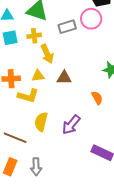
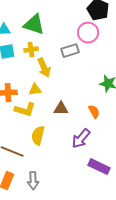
gray rectangle: (67, 27) -> (70, 51), moved
brown triangle: (64, 78) -> (61, 109), moved
purple arrow: (71, 125) -> (81, 139), moved

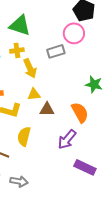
yellow triangle: (35, 90) -> (34, 94), moved
orange semicircle: (94, 112) -> (80, 112), size x1.5
gray arrow: (33, 181) -> (19, 181), turned -78

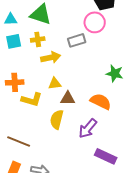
yellow arrow: (30, 68) -> (51, 57), turned -78
orange semicircle: (80, 112) -> (101, 101), turned -35
yellow semicircle: (24, 136) -> (57, 119), moved

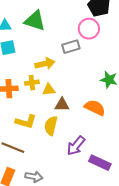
yellow cross: (38, 39) -> (32, 83), moved
yellow L-shape: (32, 99) -> (26, 122), moved
purple arrow: (88, 128) -> (76, 146), moved

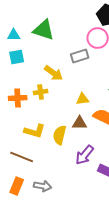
yellow arrow: (45, 64) -> (54, 73), turned 48
yellow triangle: (49, 90) -> (83, 99), moved
brown triangle: (62, 105) -> (80, 123), moved

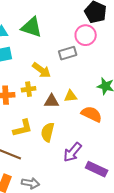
brown triangle: (80, 123) -> (52, 101), moved
yellow L-shape: (35, 131) -> (23, 128), turned -30

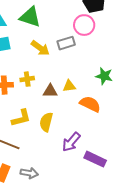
yellow arrow: (42, 70) -> (40, 48), moved

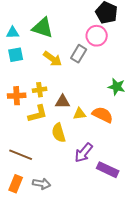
gray rectangle: (66, 43) -> (79, 54), turned -42
yellow triangle: (69, 86) -> (80, 114), moved
yellow L-shape: (21, 118) -> (38, 114), moved
yellow semicircle: (46, 122) -> (59, 133), turned -30

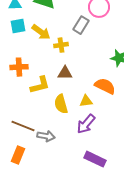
yellow arrow: (53, 59) -> (41, 32), moved
yellow cross: (40, 90) -> (61, 45), moved
yellow triangle: (80, 114) -> (86, 101), moved
purple rectangle: (108, 170) -> (95, 159), moved
gray arrow: (42, 184) -> (46, 136), moved

